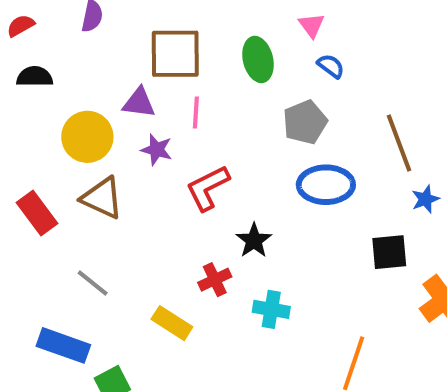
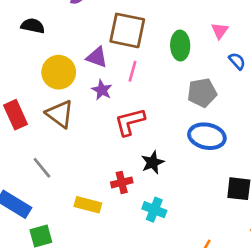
blue semicircle: (331, 66) -> (237, 61), moved
yellow rectangle: (172, 323) -> (88, 205), turned -30

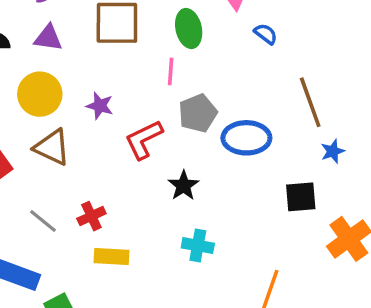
purple triangle: (97, 57) -> (48, 38), moved
pink line: (133, 71) -> (171, 71), moved
gray pentagon: (202, 93) -> (198, 113), moved
red cross: (122, 182) -> (91, 216), moved

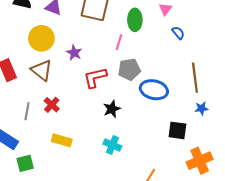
red cross: (91, 216) -> (52, 105), moved, turned -35
gray line: (43, 221) -> (27, 111), turned 48

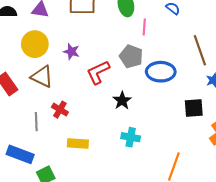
pink line: (119, 42) -> (144, 27), moved
gray pentagon: (129, 69) -> (131, 56), turned -30

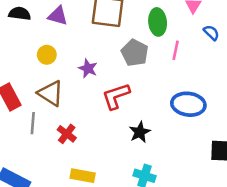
yellow circle: (35, 44) -> (47, 55), size x0.6
gray pentagon: (131, 56) -> (135, 53), moved
gray line: (36, 122) -> (33, 123), moved

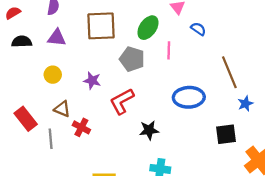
green ellipse: (158, 22) -> (148, 28), turned 50
brown triangle: (51, 93) -> (62, 109), size x0.7
black star: (140, 132) -> (149, 130), turned 30
red cross: (67, 134) -> (81, 127), moved

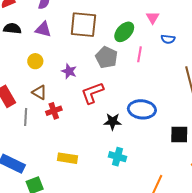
blue semicircle: (198, 29) -> (168, 39), turned 144
blue ellipse: (189, 97) -> (142, 109), moved
red cross: (81, 127) -> (54, 111), turned 35

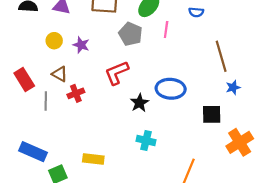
purple star: (69, 71) -> (81, 45), moved
black star: (113, 122) -> (139, 103), turned -30
yellow rectangle: (67, 158) -> (93, 159), moved

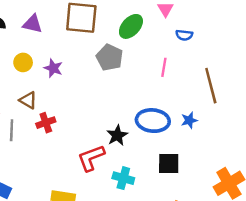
pink line: (166, 30) -> (164, 67), moved
red L-shape: (117, 73) -> (91, 158), moved
blue star: (233, 87) -> (189, 120), moved
black square: (212, 114) -> (169, 163), moved

